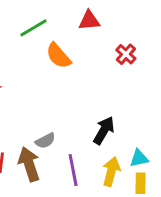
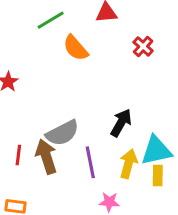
gray semicircle: (45, 141) -> (62, 133), size x1.6
cyan triangle: (139, 158) -> (156, 151), size x1.6

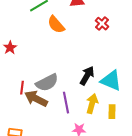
cyan triangle: (156, 151) -> (111, 81), moved, turned 35
red line: (18, 155) -> (22, 88), moved
brown arrow: (46, 156) -> (36, 99), turned -45

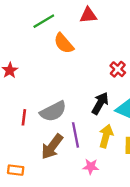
red cross: (102, 24) -> (118, 69), moved
brown arrow: (36, 99) -> (52, 147), moved, turned -80

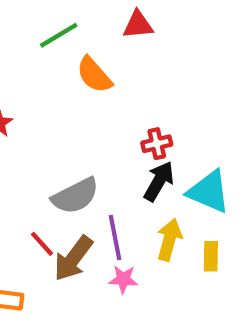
red cross: (118, 69) -> (157, 144), moved, turned 35
red line: (24, 117) -> (42, 244), moved, turned -49
pink star: (91, 167) -> (123, 279), moved

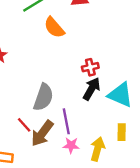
gray semicircle: (75, 196) -> (43, 97), turned -44
yellow arrow: (169, 240) -> (98, 149), moved

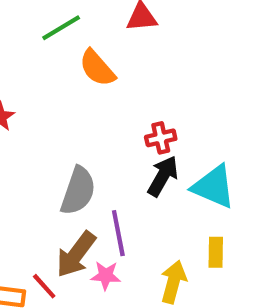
red line: (24, 125) -> (44, 286), moved
pink star: (71, 145) -> (106, 276), moved

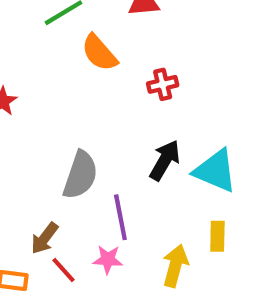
red cross: (161, 138) -> (163, 84), moved
brown arrow: (76, 254) -> (45, 238), moved, size x0.7
red line: (44, 286) -> (64, 270), moved

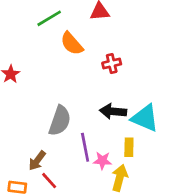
black arrow: (165, 160) -> (113, 111), turned -115
yellow rectangle: (217, 236) -> (129, 147), moved
pink star: (108, 259) -> (102, 161), moved

